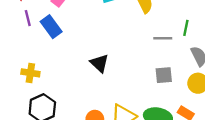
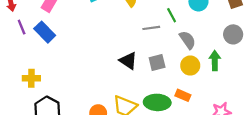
green line: (186, 28) -> (172, 15), turned -32
black triangle: (99, 63) -> (128, 61), moved

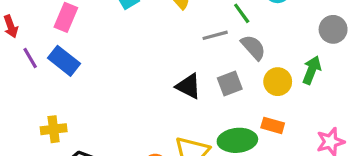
gray semicircle: (188, 40) -> (253, 47), moved
green arrow: (215, 61) -> (312, 70), turned 30

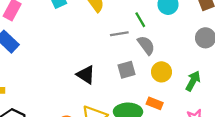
green arrow: (312, 70) -> (193, 81), moved
black triangle: (188, 86) -> (86, 75), moved

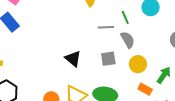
orange rectangle: (155, 103) -> (145, 89), moved

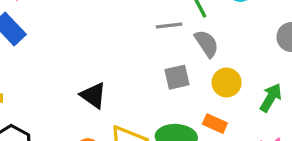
black triangle: (73, 59) -> (93, 95), moved
orange rectangle: (145, 89) -> (215, 124), moved

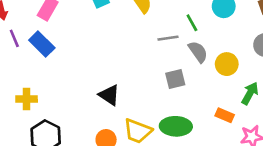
yellow circle: (227, 83) -> (227, 64), moved
orange rectangle: (215, 124) -> (225, 115), moved

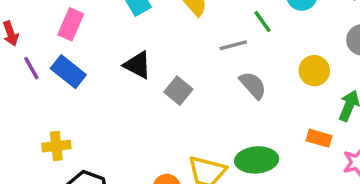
gray semicircle: (198, 52) -> (253, 85), moved
gray square: (175, 79) -> (178, 91), moved, turned -30
black triangle: (109, 95) -> (138, 65), moved

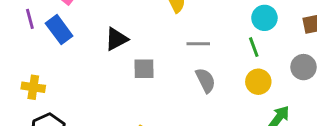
green line: (262, 22) -> (254, 47), moved
black triangle: (138, 65) -> (116, 39), turned 50
gray square: (178, 91) -> (144, 69), turned 35

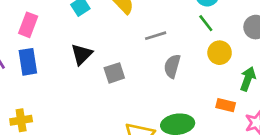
blue rectangle: (59, 30) -> (28, 62), turned 45
gray semicircle: (205, 80) -> (172, 66), turned -120

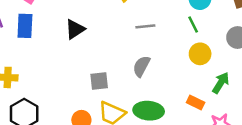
gray semicircle: (172, 66) -> (141, 66), moved
gray square: (114, 73) -> (99, 81), moved

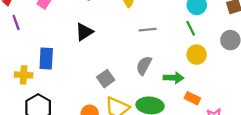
blue rectangle: (25, 26) -> (46, 58), moved
gray square: (99, 81) -> (106, 79), turned -30
green arrow: (221, 83) -> (173, 78), moved, turned 60

